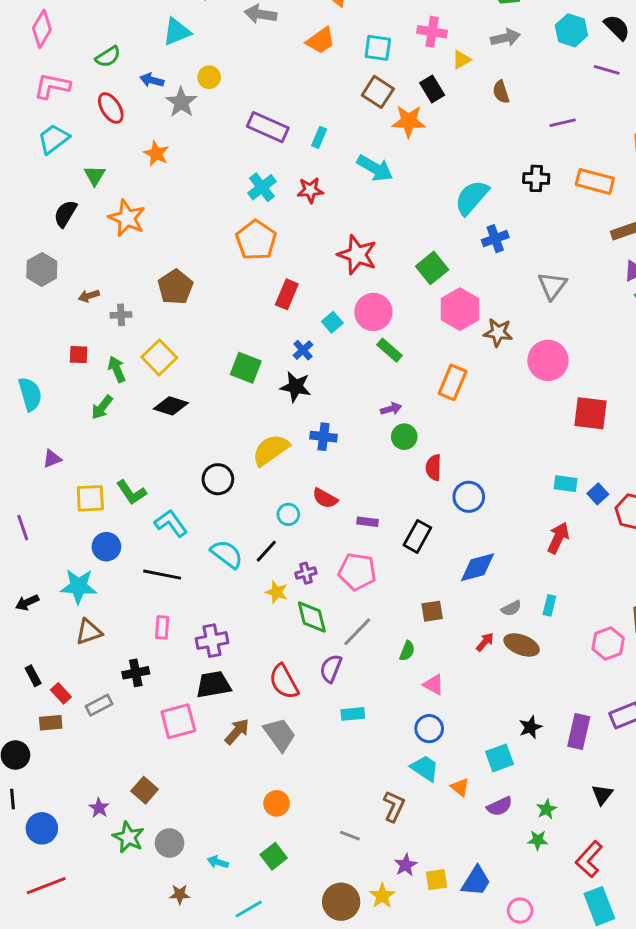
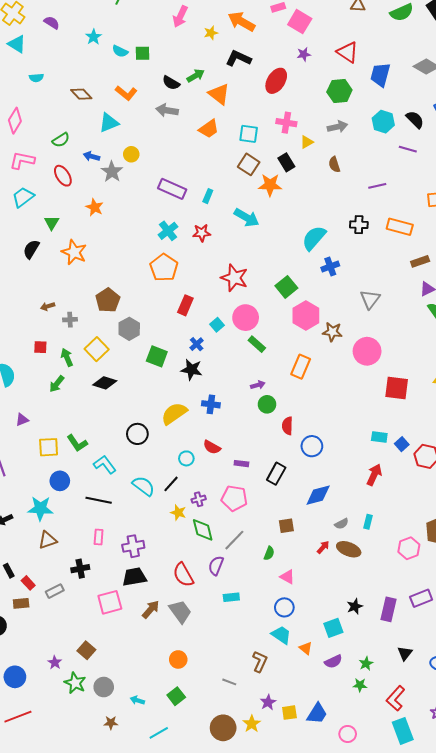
gray hexagon: (42, 269) -> (129, 329), moved

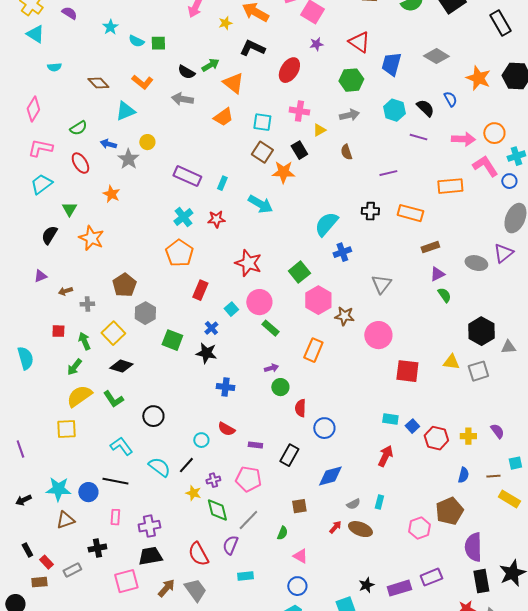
yellow semicircle: (174, 414) -> (79, 396), moved
purple triangle: (22, 420) -> (40, 276), moved
green L-shape: (77, 443) -> (113, 399), moved
blue circle: (60, 481) -> (88, 492), moved
purple rectangle: (388, 609) -> (399, 588), turned 60

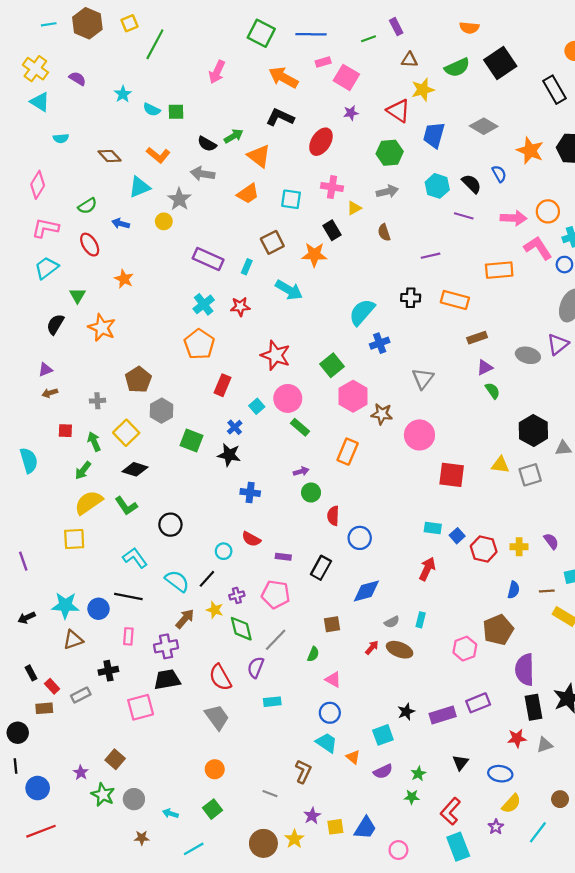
yellow star: (225, 23) -> (423, 90), moved, size x1.5
brown square: (262, 152) -> (272, 242), moved, turned 30
gray star: (128, 159) -> (179, 199), moved
brown arrow: (65, 291) -> (50, 393), moved
brown arrow: (166, 588) -> (185, 619), moved

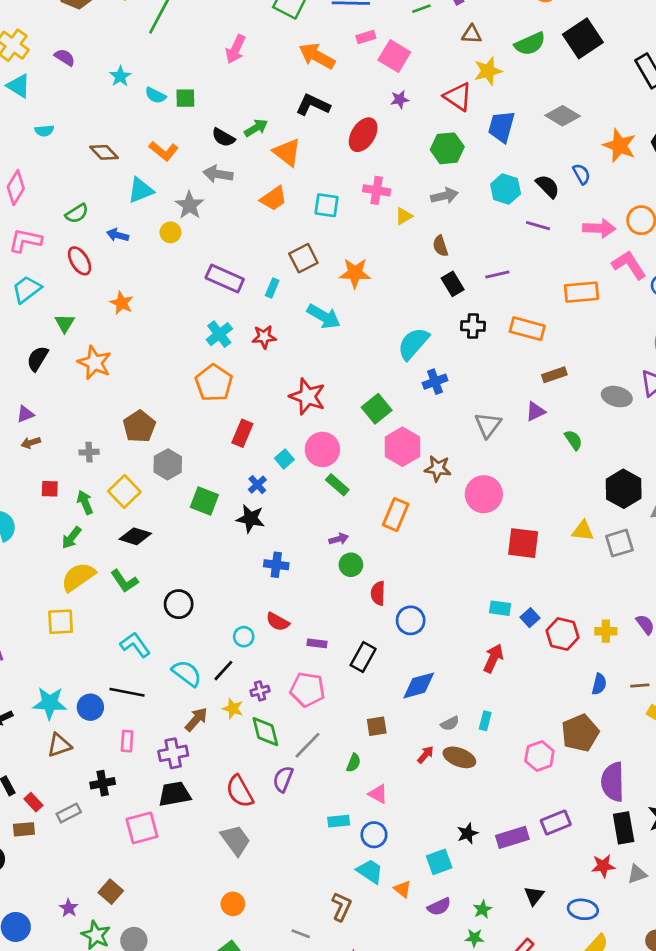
black rectangle: (332, 230) -> (453, 284), moved
purple triangle: (485, 367) -> (535, 411), moved
cyan rectangle: (272, 702) -> (339, 821), moved

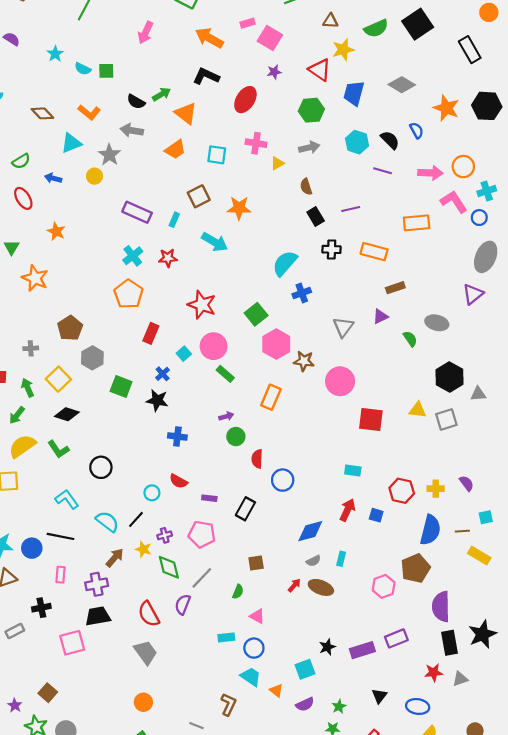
gray ellipse: (617, 397) -> (437, 323), moved
blue square: (530, 618) -> (376, 515), moved, turned -32
blue semicircle: (599, 684) -> (430, 530), size x1.8
blue diamond: (419, 685) -> (310, 531), moved

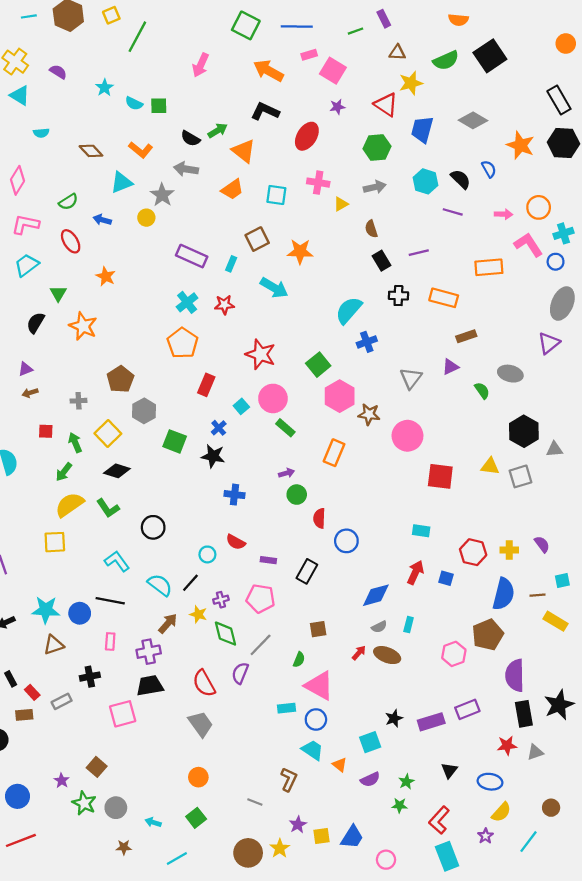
black rectangle: (470, 50) -> (559, 100), moved
pink arrow: (430, 173) -> (504, 214), size x0.7
pink triangle: (257, 616) -> (319, 686), size x1.8

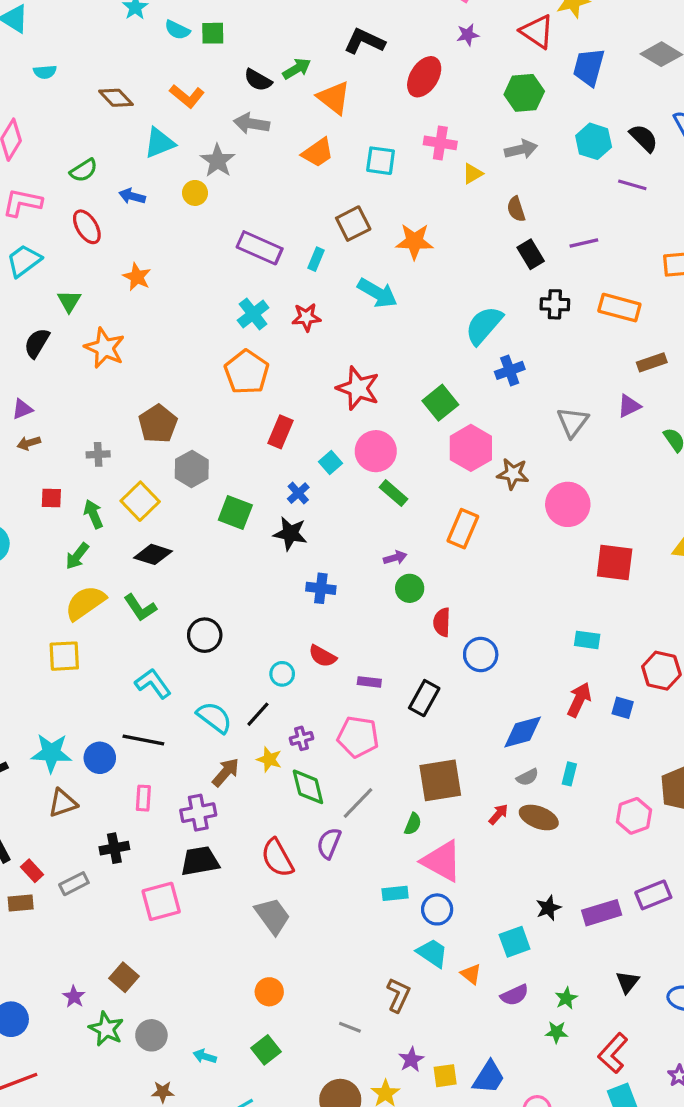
brown square: (318, 629) -> (440, 780), size x1.8

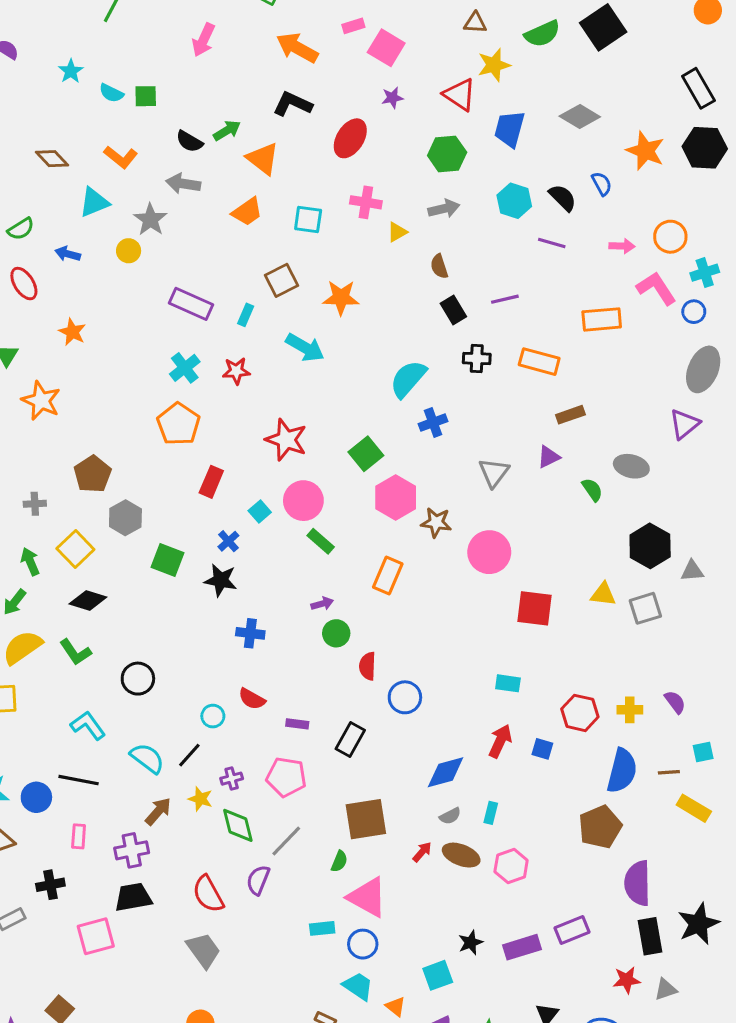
pink hexagon: (634, 816) -> (511, 866), moved

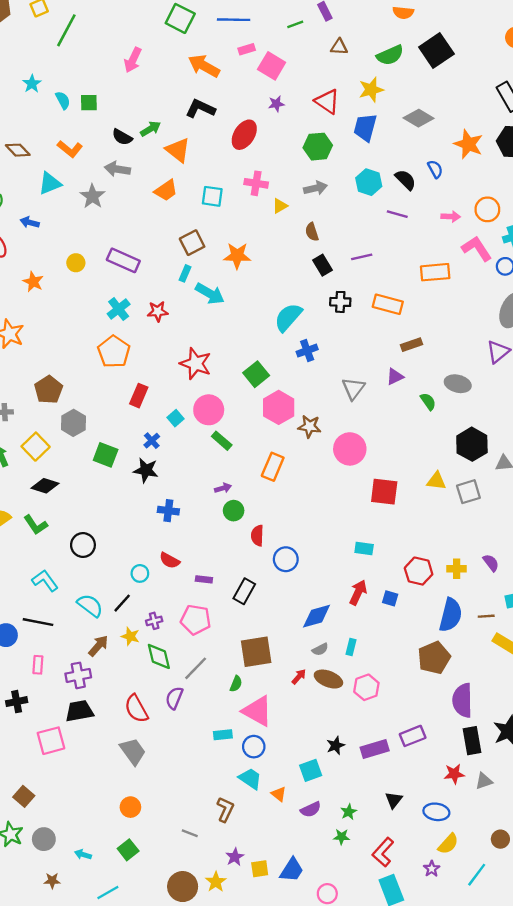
yellow star: (494, 65) -> (371, 90), moved
cyan semicircle: (111, 93) -> (63, 100), turned -144
yellow circle: (129, 251) -> (76, 263), moved
cyan rectangle: (246, 315) -> (185, 273), moved

